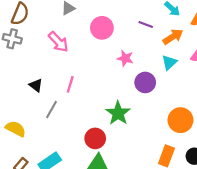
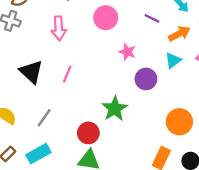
pink arrow: (58, 42) -> (59, 28), turned 35
black triangle: (36, 85) -> (31, 72), size x1.6
gray line: (52, 110) -> (44, 118), moved

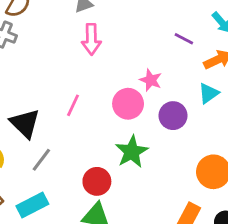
pink circle: (106, 18) -> (128, 104), moved
pink arrow: (59, 28) -> (91, 39), moved
black triangle: (31, 72) -> (25, 123), moved

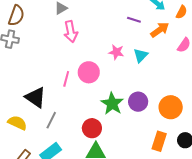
cyan triangle: (209, 93) -> (141, 55), moved
pink circle: (128, 104) -> (89, 72), moved
purple circle: (173, 116) -> (138, 102), moved

